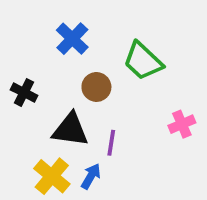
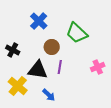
purple line: (111, 143) -> (60, 67), moved
yellow cross: (52, 176) -> (18, 86), moved
blue arrow: (91, 176) -> (49, 95), turned 104

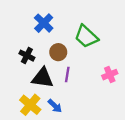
black cross: (13, 50) -> (27, 56), moved
yellow cross: (18, 86) -> (30, 105), moved

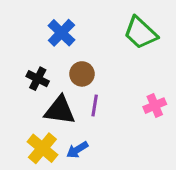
green trapezoid: (86, 36) -> (140, 33), moved
blue arrow: (55, 106) -> (77, 150), turned 104

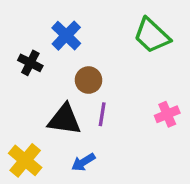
black cross: (38, 79) -> (30, 63), moved
yellow cross: (42, 148) -> (25, 160), moved

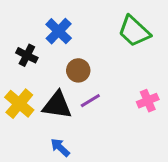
purple line: (102, 114) -> (90, 101), turned 50
yellow cross: (25, 160) -> (19, 104), moved
blue arrow: (83, 162) -> (60, 147), moved, turned 75

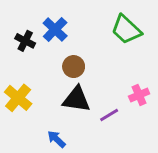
black cross: (27, 55) -> (25, 41), moved
purple line: (90, 101) -> (109, 115), moved
black triangle: (57, 105) -> (76, 99), moved

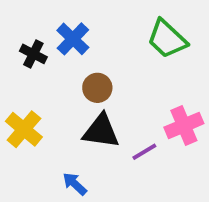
pink cross: (139, 95) -> (184, 125), size x1.4

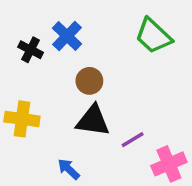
pink cross: (184, 125) -> (169, 164), moved
yellow cross: (24, 129) -> (22, 119), turned -32

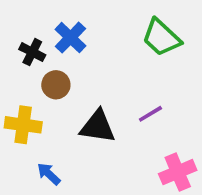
brown circle: (89, 81) -> (56, 85), moved
purple line: (133, 140) -> (150, 114), moved
blue arrow: (69, 169) -> (49, 174), moved

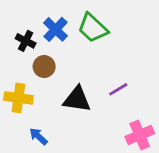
green trapezoid: (161, 38) -> (93, 28), moved

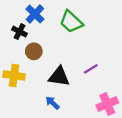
blue cross: (56, 29) -> (35, 14), moved
blue arrow: (38, 136) -> (52, 103), moved

